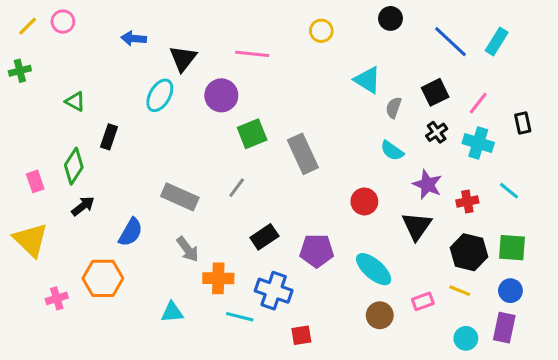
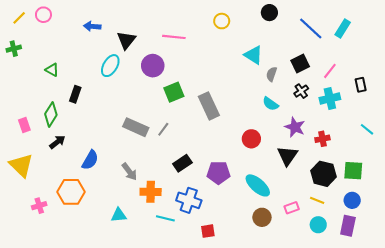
cyan cross: (478, 143) -> (330, 98), turned -30
cyan line: (509, 191) -> (367, 129), moved
gray rectangle: (180, 197) -> (136, 127), moved
cyan circle: (466, 338) -> (318, 225), moved

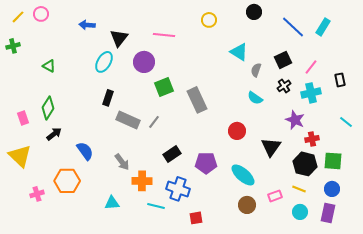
black rectangle: (75, 94) -> (108, 98), moved
purple star: (295, 127) -> (295, 120), moved
red cross: (322, 139) -> (312, 139), moved
blue semicircle: (90, 160) -> (85, 151), turned -66

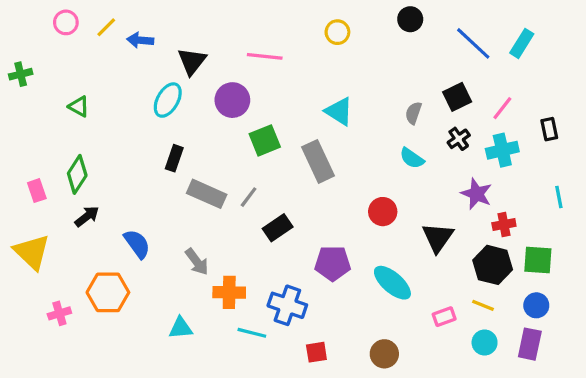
yellow line: (18, 17) -> (106, 27), moved
cyan triangle: (239, 52) -> (339, 111), moved
cyan line: (346, 122) -> (559, 197), turned 40
black rectangle: (172, 154) -> (278, 228), moved
brown circle: (247, 205) -> (384, 354), moved

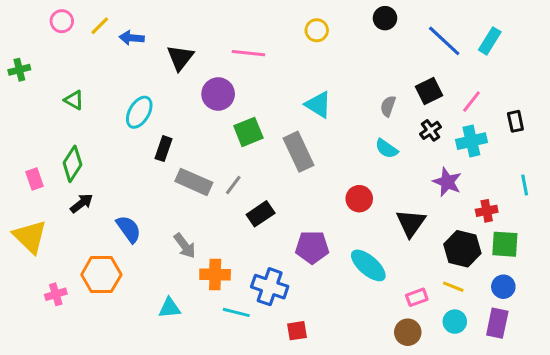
cyan ellipse: (168, 100) -> (139, 112), moved
red cross: (504, 224) -> (487, 211), moved
brown circle: (384, 354) -> (408, 332), moved

